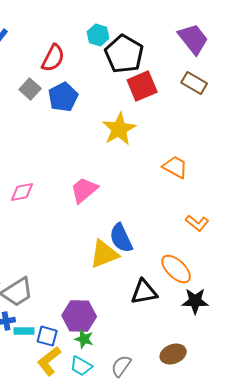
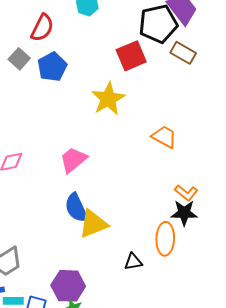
black pentagon: (124, 54) -> (158, 24), moved, turned 30
blue semicircle: (121, 238) -> (76, 208), moved
orange ellipse: (176, 269) -> (165, 239), turned 48
black triangle: (144, 292) -> (133, 262), size x0.7
black star: (195, 301) -> (184, 213), moved

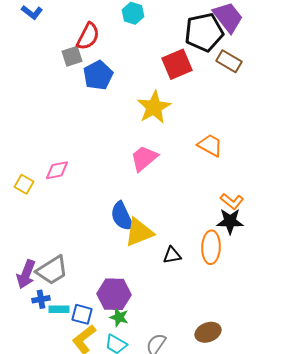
gray square: (19, 59) -> (72, 56), moved, turned 30
pink trapezoid: (73, 160) -> (144, 158), moved
black triangle: (133, 262) -> (172, 255), moved

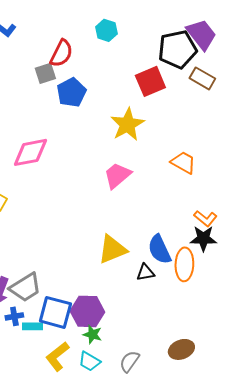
pink diamond: (57, 170) -> (30, 152), moved, size x1.5
blue semicircle: (122, 216) -> (159, 249), moved
blue square: (82, 314) -> (55, 312), moved, size x1.6

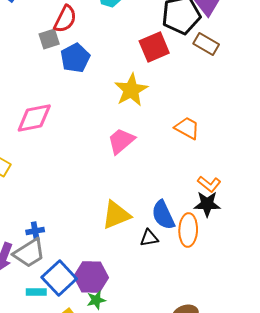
blue square: (55, 312) -> (59, 278), turned 32
blue cross: (14, 316) -> (35, 231), moved
green star: (92, 334) -> (96, 300), turned -30

